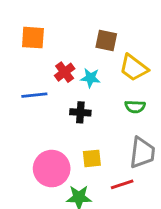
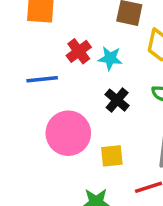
black cross: (80, 112) -> (117, 100), moved, turned 36
pink circle: (52, 169) -> (68, 133), moved

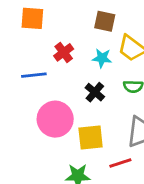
cyan star: (110, 58) -> (102, 58), moved
yellow square: (112, 156) -> (91, 138), size x1.4

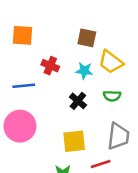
red cross: (64, 52) -> (50, 66), turned -30
pink circle: (55, 119) -> (20, 126), moved

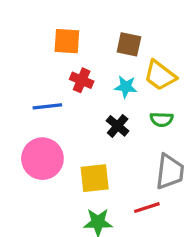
orange square: (22, 35) -> (67, 41), moved
yellow square: (74, 141) -> (95, 178), moved

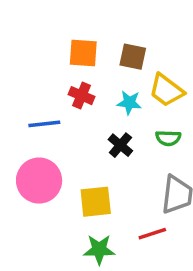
orange square: (67, 41) -> (83, 53), moved

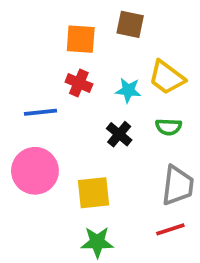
brown square: (133, 57) -> (130, 24), moved
red line: (152, 234) -> (170, 229), moved

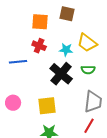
black cross: (119, 134) -> (61, 74), size x1.6
pink circle: (35, 171) -> (13, 103), moved, size x0.6
red line: (170, 229) -> (89, 126), turned -42

